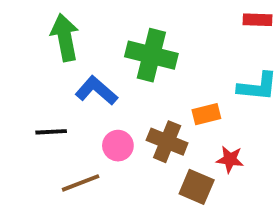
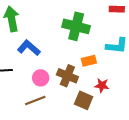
green cross: (151, 55) -> (76, 26), moved
brown line: (81, 183) -> (35, 100), moved

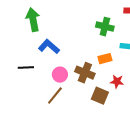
green cross: (76, 26) -> (105, 27), moved, size x0.7
brown line: (35, 100) -> (55, 96), turned -30

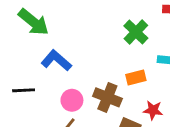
green arrow: (33, 20) -> (34, 22), turned 140
green cross: (105, 27) -> (136, 32), turned 30

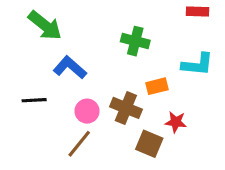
green cross: (136, 32) -> (135, 41), moved, turned -30

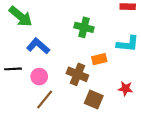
pink circle: (87, 111) -> (39, 77), moved
red star: (176, 122) -> (126, 89), moved

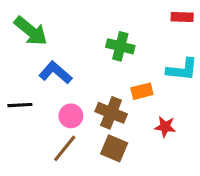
pink circle: (39, 77) -> (71, 116), moved
red star: (126, 89) -> (165, 127), moved
brown square: (94, 99) -> (114, 148), moved

